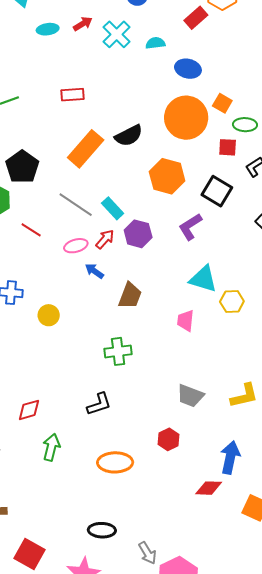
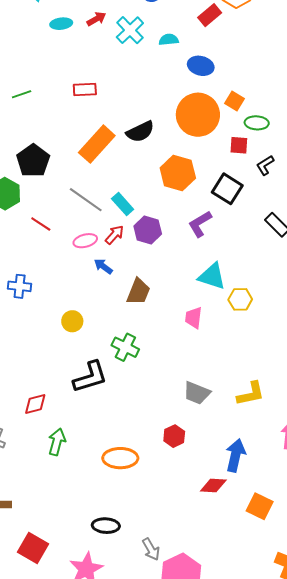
yellow circle: (49, 315) -> (72, 321), moved
green cross: (118, 351) -> (125, 347), turned 32
black L-shape: (99, 404) -> (90, 377), moved, size x1.4

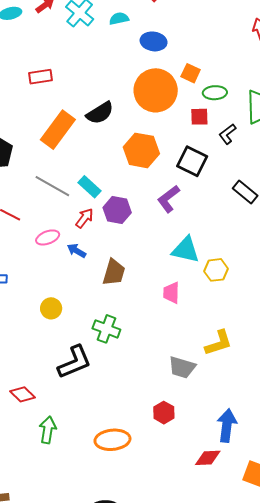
pink ellipse: (85, 241) -> (48, 237), moved
yellow L-shape: (251, 394) -> (219, 343), moved
red diamond: (35, 404) -> (22, 394), turned 65

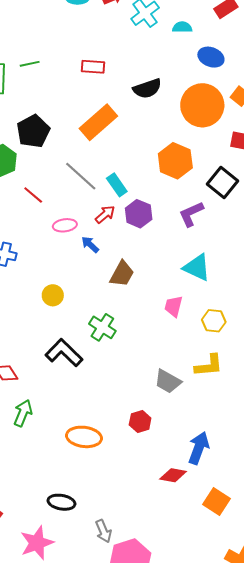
black semicircle: (100, 113) -> (147, 89), moved
yellow hexagon: (216, 270) -> (214, 321), moved
black L-shape: (75, 362) -> (64, 353), turned -126

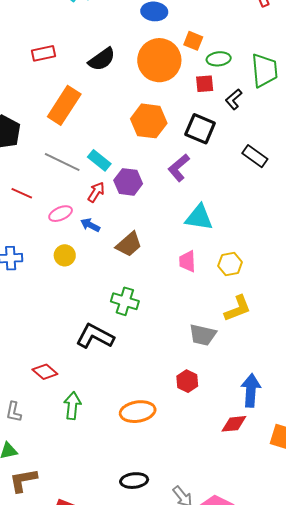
brown trapezoid: (122, 274) -> (129, 244), turned 36
yellow circle: (53, 295) -> (65, 255), moved

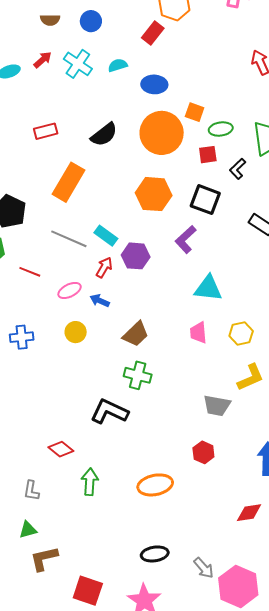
brown trapezoid: (129, 244) -> (136, 334), moved
red diamond: (234, 424) -> (249, 513), moved

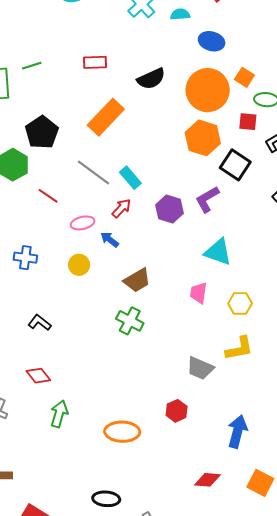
orange hexagon: (154, 194) -> (203, 138), moved
purple hexagon: (136, 256) -> (169, 209), moved
black L-shape: (109, 412) -> (40, 323), moved, size x0.6

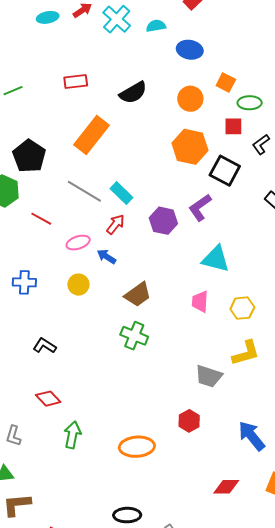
orange circle: (208, 90) -> (190, 99), size x0.6
blue arrow: (237, 431) -> (252, 436), turned -48

